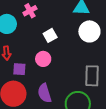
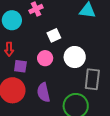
white circle: (89, 31) -> (75, 57), moved

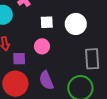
white square: (54, 35) -> (47, 22), turned 32
white circle: (75, 57) -> (76, 24), moved

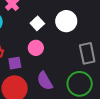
white square: (47, 22) -> (37, 23), turned -32

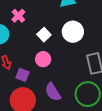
purple square: (15, 63) -> (22, 75), turned 32

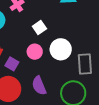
white circle: (73, 32) -> (61, 49), moved

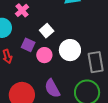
purple square: (12, 64) -> (28, 45), moved

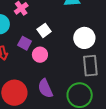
white circle: (70, 50) -> (84, 38), moved

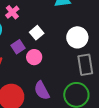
purple square: (25, 43) -> (18, 47), turned 32

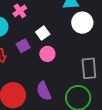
white circle: (77, 37) -> (82, 23), moved
pink circle: (34, 57) -> (47, 54), moved

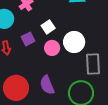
white circle: (82, 23) -> (74, 42), moved

